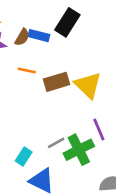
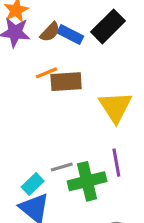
orange line: (27, 70) -> (46, 73), turned -48
brown rectangle: (56, 82) -> (66, 82), moved
cyan rectangle: (24, 156) -> (33, 184), moved

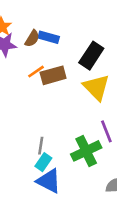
black rectangle: (108, 26) -> (91, 56), moved
gray line: (62, 167) -> (41, 146), moved, turned -54

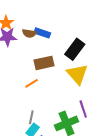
brown semicircle: (32, 39) -> (29, 33), turned 64
orange line: (36, 72) -> (32, 83), moved

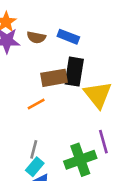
blue rectangle: (42, 33) -> (68, 37), moved
black rectangle: (75, 49) -> (74, 72), moved, turned -30

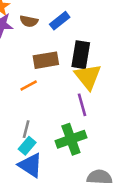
blue rectangle: (68, 37) -> (60, 21), turned -60
black rectangle: (74, 72) -> (81, 55), moved
purple line: (103, 142) -> (82, 105), moved

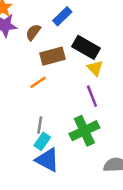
brown semicircle: (29, 21) -> (33, 32), moved, turned 120
black rectangle: (81, 55) -> (86, 47), turned -64
yellow triangle: (88, 77) -> (95, 68), size x0.6

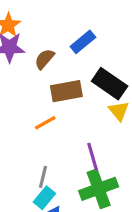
purple line: (92, 96) -> (93, 157), moved

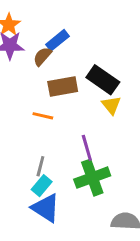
blue rectangle: (83, 42) -> (57, 40), moved
orange line: (45, 123) -> (43, 116), turned 42

